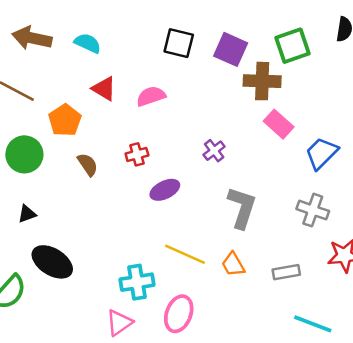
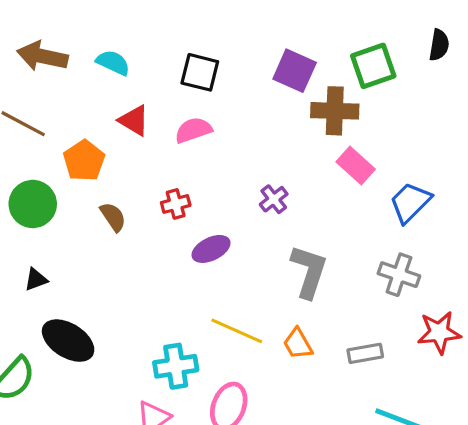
black square: (179, 43) -> (200, 72), moved

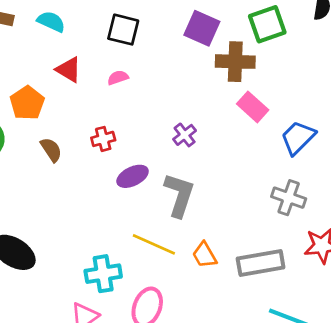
pink semicircle: (193, 130) -> (118, 78), size x0.7
gray L-shape: (309, 271) -> (179, 195), moved
gray rectangle: (365, 353) -> (261, 263), size x1.6

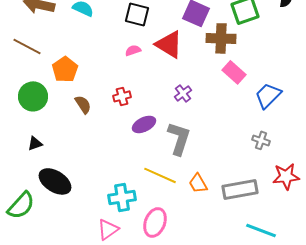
red triangle: (69, 70) -> (169, 44), moved, size x1.4
gray cross: (289, 198) -> (261, 140), size x0.7

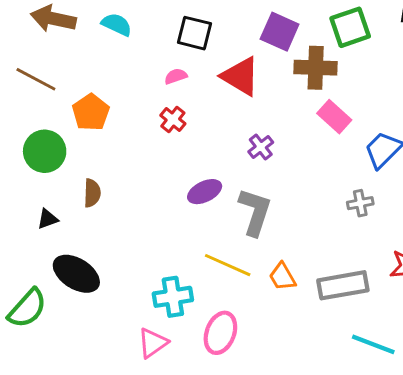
pink semicircle: (133, 50) -> (176, 76), moved
red cross: (122, 96) -> (173, 120), moved, turned -36
brown semicircle: (83, 104) -> (92, 193), moved, turned 36
gray cross: (261, 140) -> (360, 203), moved, turned -30

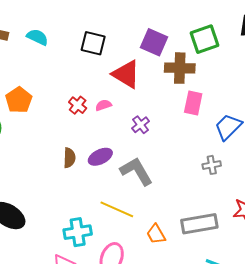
pink semicircle: (176, 76) -> (103, 105), moved
pink rectangle: (334, 117) -> (193, 103), turned 60
brown semicircle: (92, 193) -> (69, 158), moved
gray L-shape: (255, 212) -> (136, 171), turned -48
orange trapezoid: (282, 277) -> (156, 234), moved

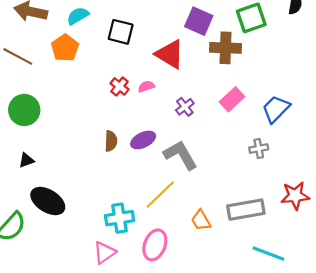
cyan semicircle: (37, 37) -> (78, 16), turned -55
black square: (93, 43) -> (121, 32), moved
orange pentagon: (19, 100) -> (65, 48), moved
pink rectangle: (193, 103) -> (232, 99), moved, turned 35
yellow line: (117, 209) -> (160, 195), turned -68

